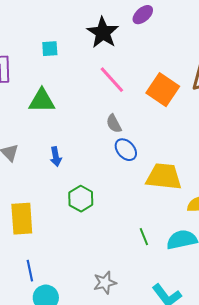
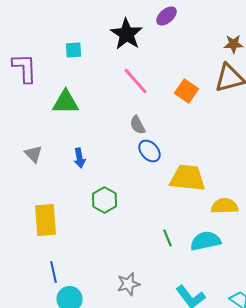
orange square: (163, 90) -> (187, 91), size x0.7

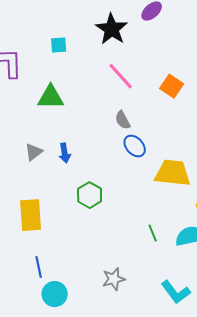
gray triangle: (34, 154) -> (34, 152), moved, turned 36

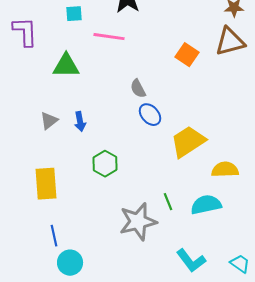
pink line: (121, 76) -> (109, 37), moved, turned -40
yellow trapezoid: (173, 173) -> (188, 142), turned -39
gray star: (114, 279) -> (138, 222), moved, size x1.6

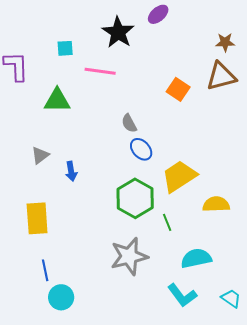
blue arrow: (80, 122) -> (71, 171), moved
green hexagon: (105, 164) -> (135, 198), moved, size x1.5
green line: (168, 202) -> (167, 222), moved
cyan semicircle: (206, 205) -> (196, 258), moved

